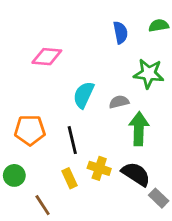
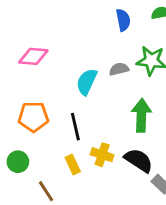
pink diamond: (47, 57) -> (33, 56), moved
gray semicircle: (119, 102) -> (119, 69), moved

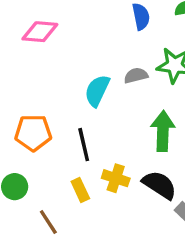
pink diamond: (33, 56) -> (40, 32), moved

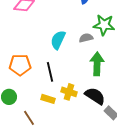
gray semicircle: (136, 75) -> (86, 38), moved
yellow rectangle: (80, 190) -> (48, 99), turned -48

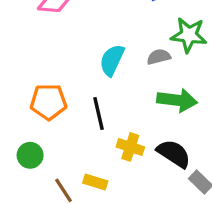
green arrow: (97, 64) -> (177, 100), turned 95
yellow rectangle: (48, 99) -> (95, 182), moved

